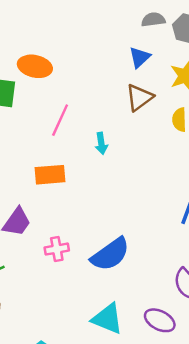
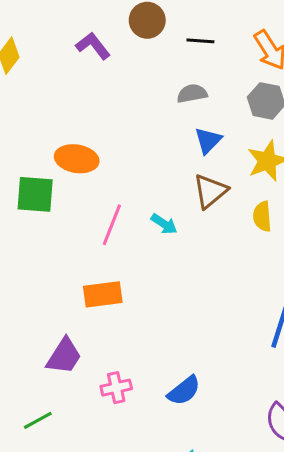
gray semicircle: (153, 20) -> (192, 94), moved
cyan arrow: (101, 143) -> (164, 224), moved, turned -45
blue semicircle: (110, 254) -> (184, 391), size x0.7

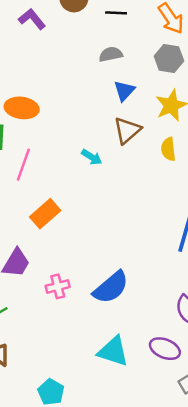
pink line: (112, 225) -> (23, 165), moved
orange rectangle: (103, 294) -> (45, 214), turned -32
blue semicircle: (184, 391) -> (111, 287), size x1.4

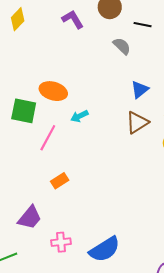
gray semicircle: (111, 54) -> (122, 46), moved, turned 48
cyan arrow: (92, 157) -> (79, 116), moved, turned 114
orange rectangle: (45, 214) -> (60, 181), size x0.7

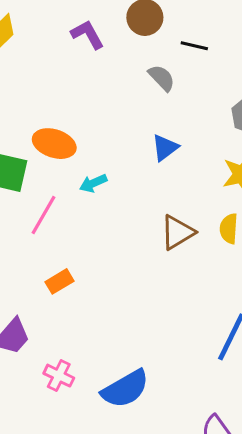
blue triangle: (140, 90) -> (165, 148), moved
brown triangle: (137, 122) -> (177, 232), moved
pink cross: (61, 242) -> (59, 376), turned 30

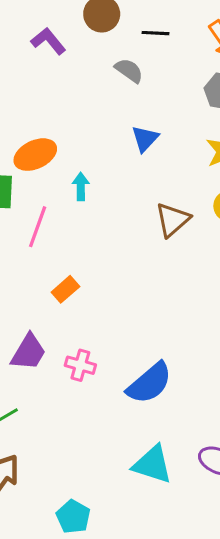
orange ellipse: (54, 144) -> (35, 155), turned -33
cyan arrow: (93, 183) -> (81, 187), turned 124
pink cross: (59, 376) -> (80, 365), moved

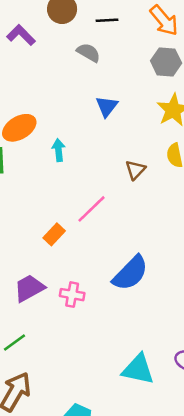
brown triangle: (173, 220) -> (135, 170), size x0.7
pink line: (38, 227) -> (92, 209), moved, turned 32
purple trapezoid: (29, 352) -> (29, 288), turned -144
blue semicircle: (149, 383) -> (130, 273), moved

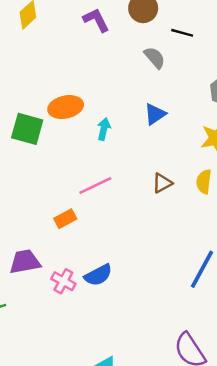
cyan arrow: (59, 150) -> (104, 129), moved
pink line: (92, 209) -> (95, 186), moved
blue semicircle: (130, 273) -> (98, 275), moved, size x0.7

